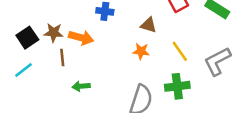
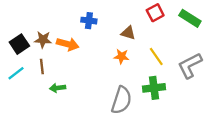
brown line: (62, 58) -> (42, 67), moved
green arrow: (81, 86) -> (58, 88), moved

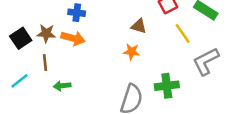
blue cross: (89, 21) -> (77, 13), moved
yellow line: (156, 56) -> (183, 33), moved
cyan line: (16, 73) -> (19, 81), moved

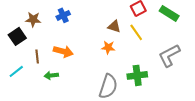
blue cross: (77, 13) -> (63, 15), turned -32
brown star: (46, 33) -> (33, 19), moved
yellow line: (183, 33) -> (136, 32), moved
orange arrow: (73, 38) -> (63, 51), moved

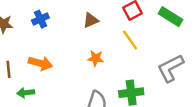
brown triangle: (114, 26) -> (91, 20), moved, turned -40

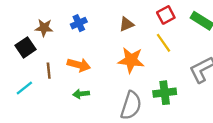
orange star: (96, 58) -> (131, 60), size x1.6
green arrow: (26, 93) -> (81, 94), moved

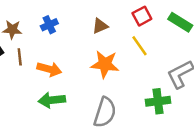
brown line: (49, 71) -> (20, 57), moved
green cross: (165, 93) -> (158, 101), moved
green arrow: (81, 94) -> (52, 100), size x1.5

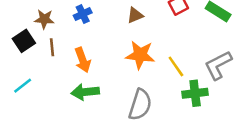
yellow line: (139, 46) -> (176, 66), moved
orange arrow: (49, 69) -> (83, 60), turned 55

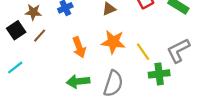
brown line: (52, 47) -> (40, 36), turned 48
orange arrow: (83, 60) -> (79, 47), moved
green arrow: (85, 92) -> (78, 81), moved

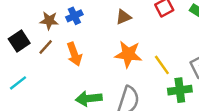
brown star: (33, 12) -> (49, 21), moved
orange arrow: (79, 47) -> (74, 54), moved

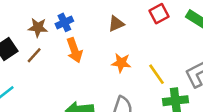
orange arrow: (74, 54) -> (74, 50), moved
orange star: (128, 54) -> (121, 63), size x0.7

